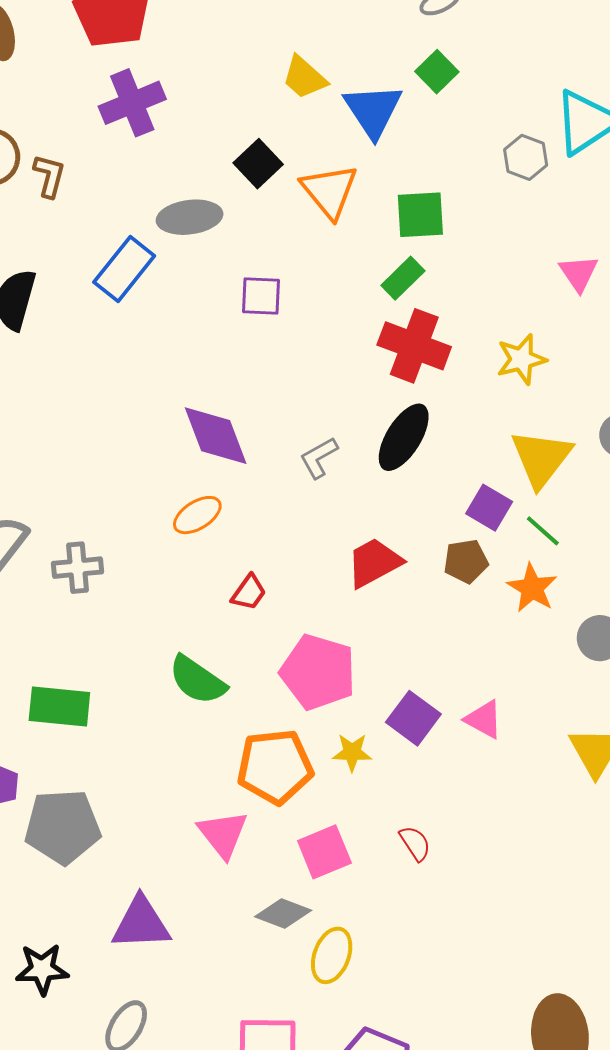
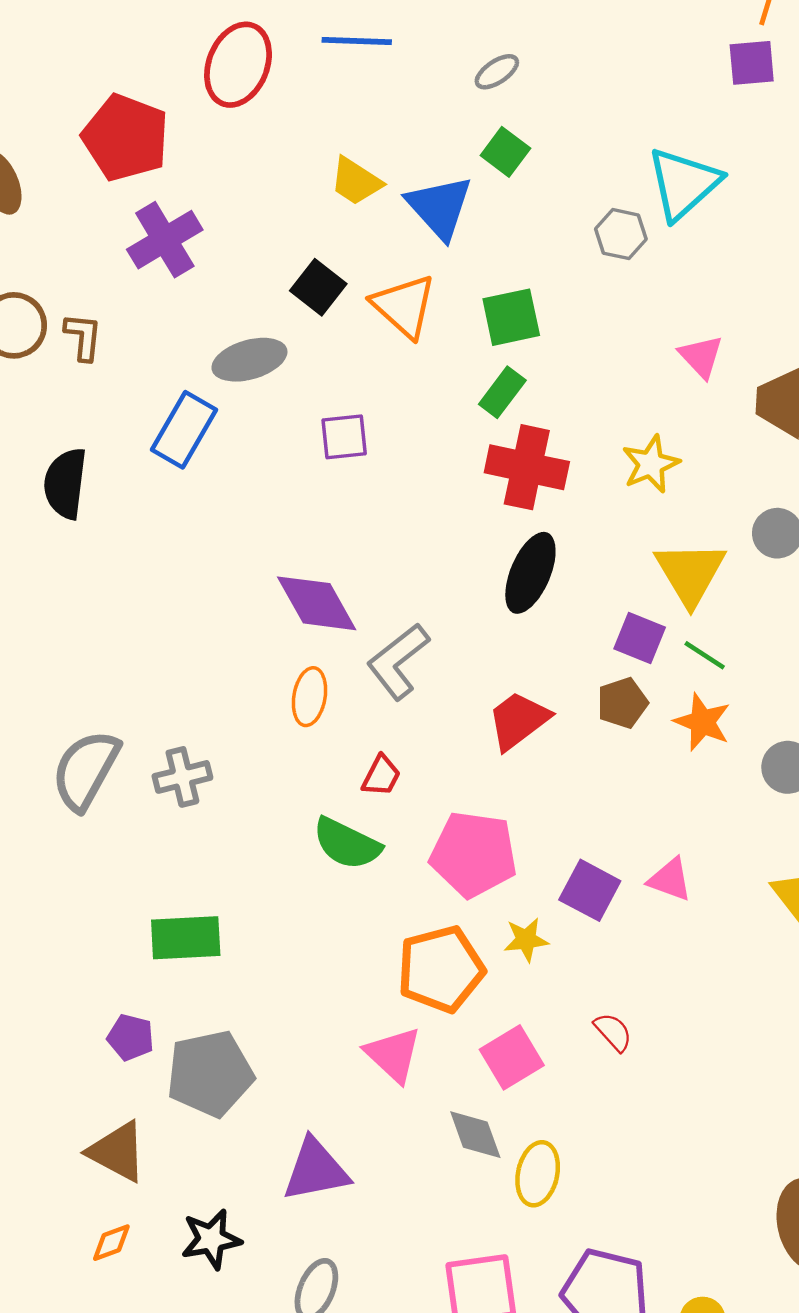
gray L-shape: (319, 458) -> (398, 661), moved, size x1.5
orange ellipse: (197, 515) -> (310, 697), turned -39
green semicircle: (197, 680) -> (347, 844), moved
gray diamond: (283, 914) -> (475, 1135), turned 58

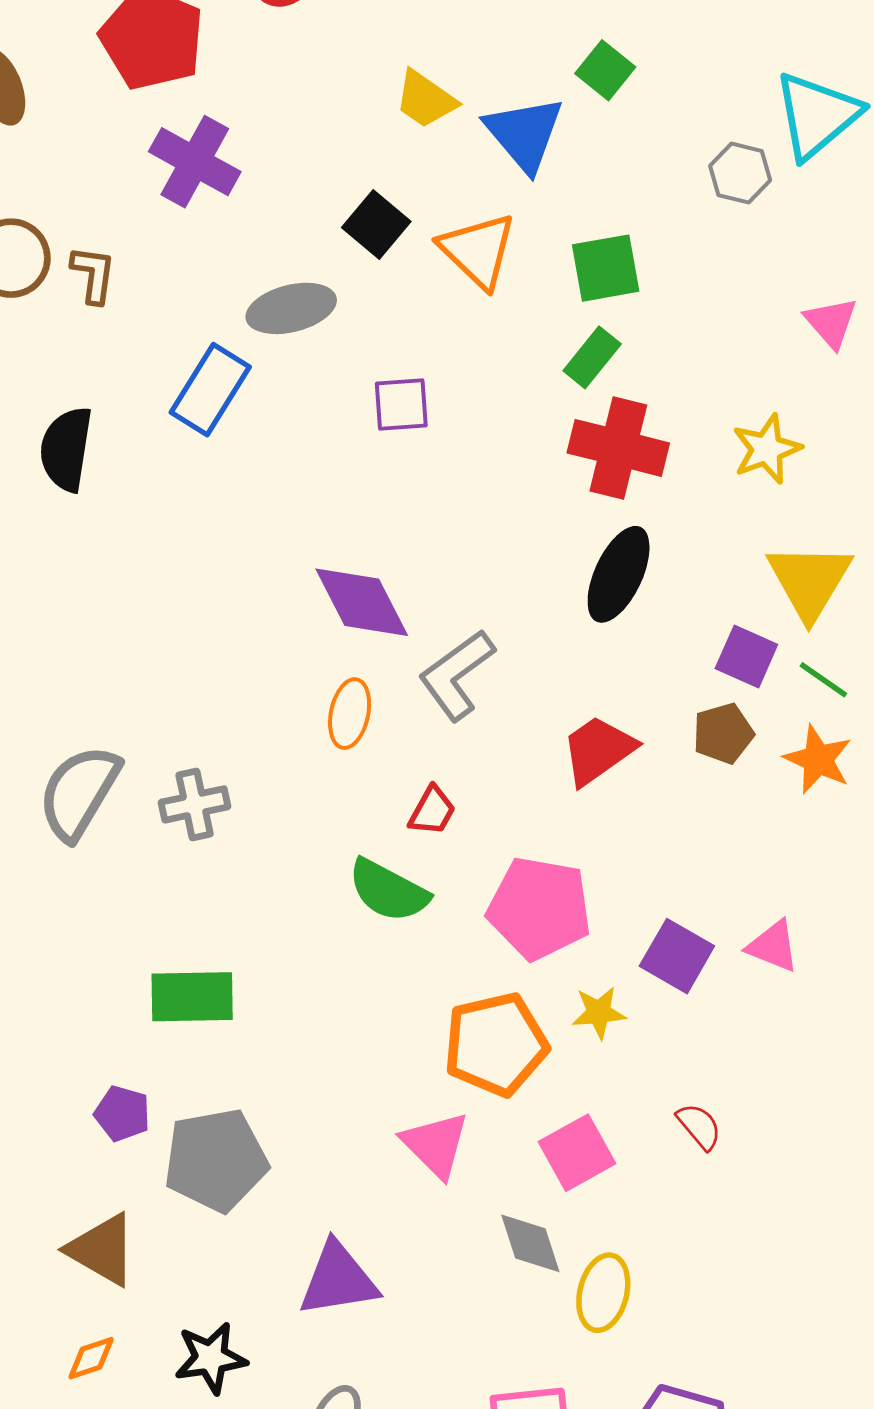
purple cross: (165, 240) -> (195, 162), turned -32

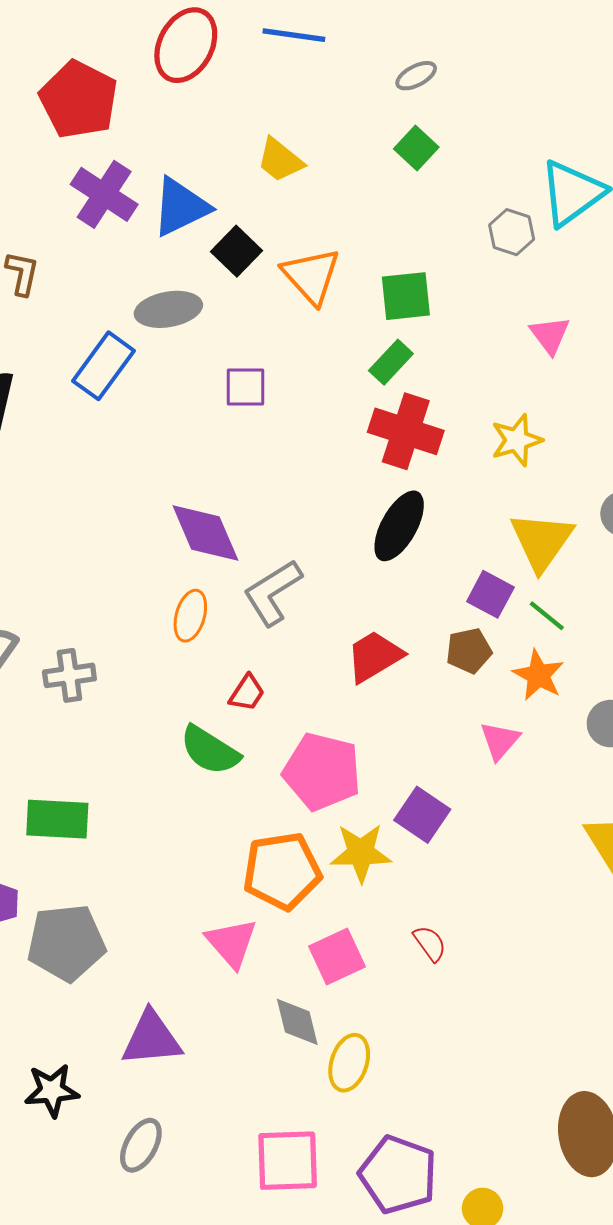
blue triangle: (524, 134) -> (181, 207), moved, turned 40
pink triangle: (831, 323) -> (550, 335), moved
pink triangle: (773, 946) -> (500, 741), moved, turned 45
yellow star: (599, 1013) -> (361, 853), size x1.5

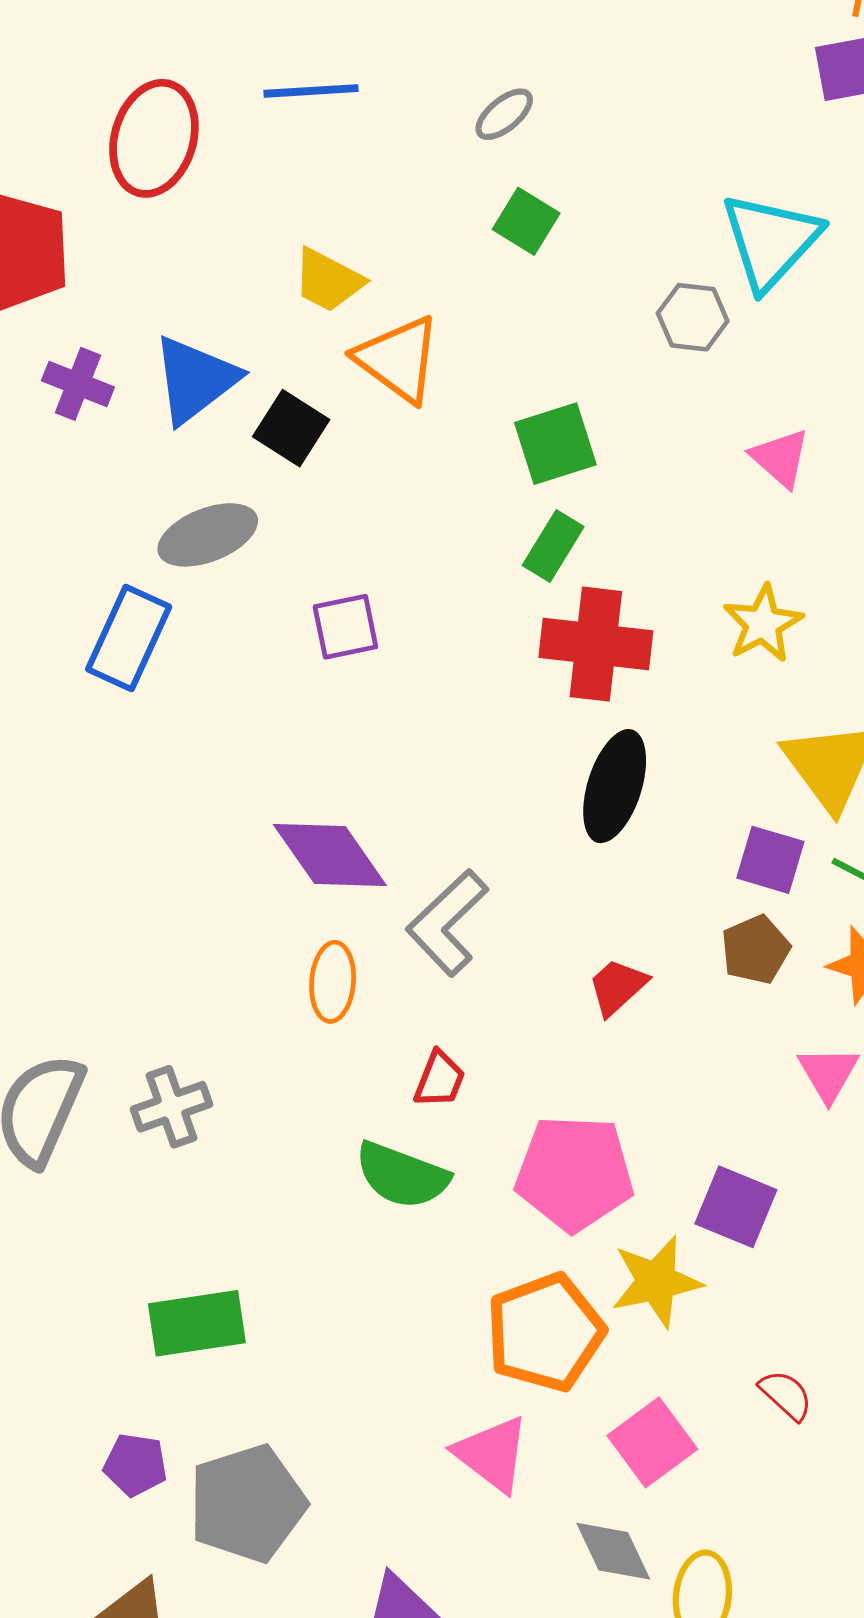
purple cross: (104, 194) -> (78, 384), size x0.7
orange triangle: (311, 276) -> (398, 359), moved
red trapezoid: (374, 656) -> (617, 987), size x0.7

